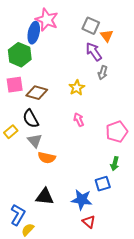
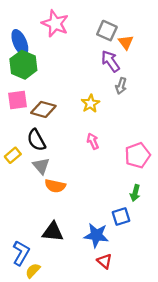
blue ellipse: (34, 33) -> (20, 42), moved, turned -35

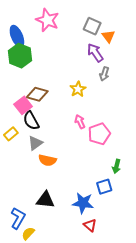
pink square: (17, 100) -> (23, 105), moved, turned -30
pink pentagon: (138, 155) -> (99, 134), moved
gray triangle: (41, 166) -> (35, 143), turned 35

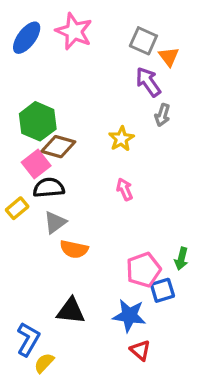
blue ellipse: (17, 36) -> (27, 38), moved, turned 60
green hexagon: (20, 56) -> (38, 121), moved
black semicircle: (31, 121) -> (49, 188), turned 114
pink pentagon: (99, 134) -> (143, 270), moved

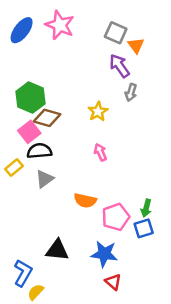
orange semicircle: (74, 249) -> (85, 201), moved
blue square: (162, 290) -> (144, 228), moved

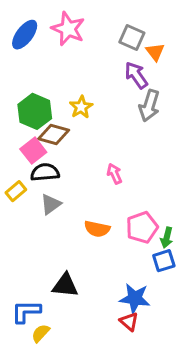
gray arrow: (131, 92) -> (149, 106), size x1.5
yellow star: (98, 112) -> (81, 107), moved
pink pentagon: (116, 217) -> (142, 227), moved
blue star: (104, 254) -> (135, 298), moved
blue L-shape: (23, 273) -> (26, 311), turned -120

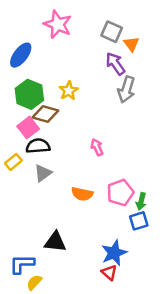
blue ellipse: (25, 35) -> (21, 55), moved
blue star: (135, 298) -> (114, 253), turned -30

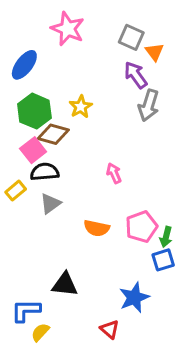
red triangle: (109, 273) -> (110, 329), moved

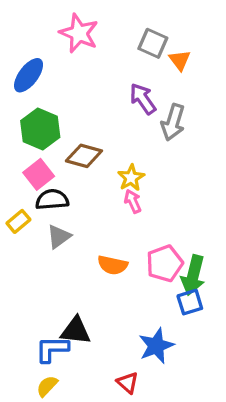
purple arrow: (136, 75) -> (143, 99), moved
yellow star: (81, 107) -> (131, 178), moved
brown diamond: (53, 134) -> (84, 156), moved
green arrow: (166, 237) -> (193, 275), size x1.6
blue L-shape: (26, 311) -> (52, 349), moved

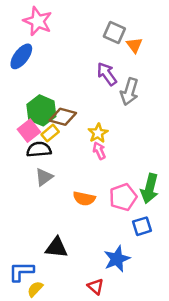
pink star: (79, 33) -> (38, 21), moved
green hexagon: (40, 129) -> (41, 110), moved
yellow rectangle: (18, 221) -> (50, 133), moved
green arrow: (193, 275) -> (150, 188), moved
blue L-shape: (52, 349) -> (21, 271), moved

